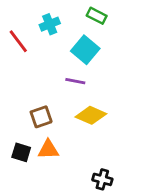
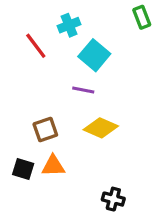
green rectangle: (97, 16) -> (142, 17), moved, turned 42
cyan cross: (50, 24) -> (69, 25), moved
red line: (18, 41) -> (36, 46), moved

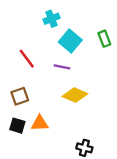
green rectangle: (142, 17) -> (104, 39), moved
red line: (36, 46) -> (27, 59), moved
brown square: (45, 129) -> (20, 96), moved

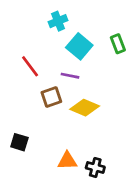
brown square: (20, 96) -> (51, 97), moved
orange triangle: (40, 123) -> (67, 161), moved

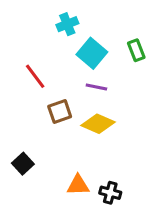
purple line: (70, 76) -> (96, 87), moved
black square: (19, 142) -> (23, 164), turned 30

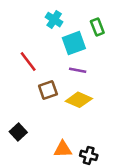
cyan cross: (67, 24) -> (54, 20), turned -35
green rectangle: (136, 50) -> (97, 27), moved
cyan square: (92, 53) -> (74, 43), turned 30

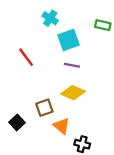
green rectangle: (97, 27) -> (103, 25), moved, turned -56
brown square: (48, 90) -> (44, 108), moved
orange triangle: (63, 149) -> (62, 126), moved, turned 42

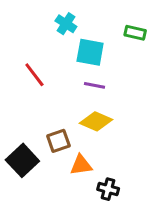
cyan square: (68, 40) -> (90, 52), turned 30
black square: (17, 122) -> (22, 160), size x1.5
orange triangle: (62, 126) -> (81, 165), turned -48

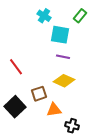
green rectangle: (135, 33) -> (80, 16), moved, turned -64
red line: (34, 75) -> (16, 67), moved

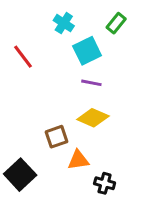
cyan square: (60, 35) -> (87, 51), turned -36
red line: (16, 67) -> (23, 57), moved
black square: (15, 107) -> (20, 175), moved

